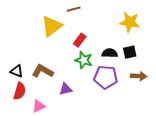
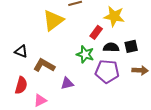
yellow star: (130, 22) -> (114, 16), moved
red rectangle: (80, 40) -> (96, 32), moved
black triangle: (17, 71) -> (21, 51), moved

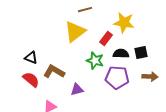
yellow triangle: (53, 20) -> (75, 32), moved
red semicircle: (21, 85) -> (31, 80), moved, turned -66

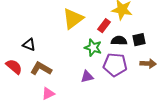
brown L-shape: (54, 72) -> (41, 69), moved
red semicircle: (31, 80) -> (14, 67), moved
purple triangle: (77, 90) -> (87, 77), moved

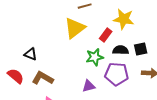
green star: (93, 48) -> (95, 57), turned -30

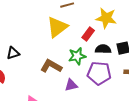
black triangle: (31, 54) -> (13, 53), turned -40
brown L-shape: (43, 78) -> (51, 66), moved

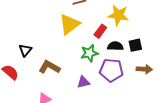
black triangle: (13, 53) -> (25, 50), turned -32
brown L-shape: (51, 66) -> (49, 67), moved

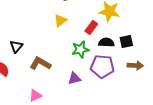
yellow triangle: (69, 24) -> (60, 20), size x0.6

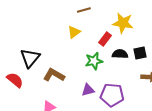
black triangle: (16, 46) -> (30, 58), size x1.5
purple pentagon: (102, 66) -> (112, 95), moved

